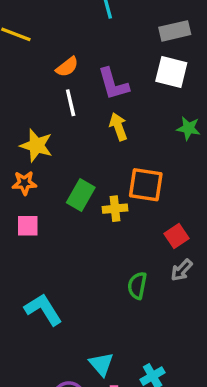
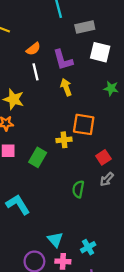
gray rectangle: (175, 31) -> (85, 27), moved
green rectangle: (81, 195) -> (38, 157), moved

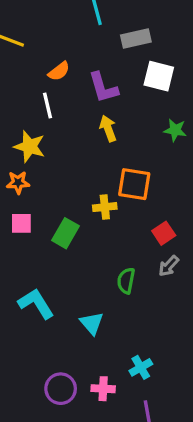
white line: (35, 72) -> (48, 106), moved
cyan triangle: (55, 240) -> (92, 323), moved

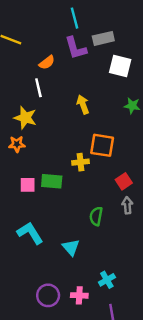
purple L-shape: (103, 88) -> (76, 48), moved
pink square: (21, 223) -> (28, 185), moved
green rectangle: (66, 233) -> (52, 181), turned 65
gray arrow: (169, 266) -> (127, 205), turned 133

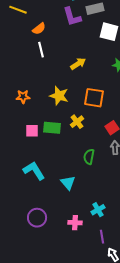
orange semicircle: (47, 62) -> (39, 29), moved
yellow arrow: (83, 104) -> (78, 64), turned 77
yellow star: (25, 118) -> (59, 96), moved
yellow cross: (80, 162) -> (77, 122), moved, turned -32
purple circle: (48, 295) -> (37, 218), moved

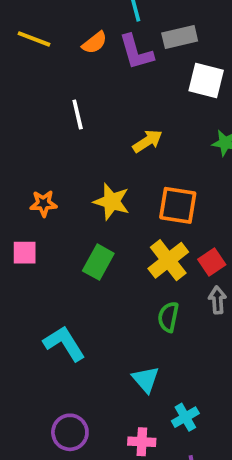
orange semicircle: (39, 29) -> (95, 43), moved
yellow cross: (77, 122) -> (168, 260), moved, size x1.5
green rectangle: (52, 128) -> (98, 262), turned -66
pink square: (32, 131) -> (25, 253), moved
cyan triangle: (68, 183) -> (146, 379), moved

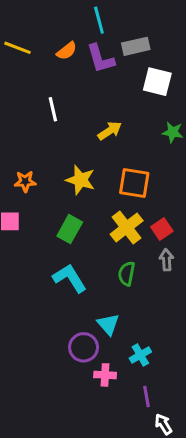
cyan L-shape: (64, 343) -> (70, 278), moved
purple circle: (70, 432) -> (84, 347), moved

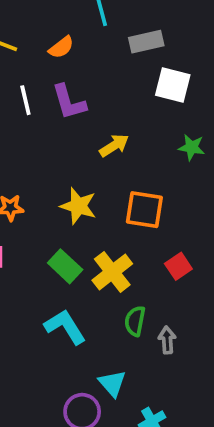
purple L-shape: (100, 59) -> (69, 102), moved
white line: (53, 109) -> (25, 100), moved
yellow cross: (127, 228) -> (112, 272), moved
green rectangle: (70, 229) -> (65, 266), turned -76
gray arrow: (166, 260) -> (167, 340), moved

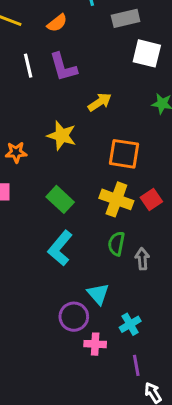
yellow star: (78, 206) -> (62, 136), moved
yellow cross: (112, 272) -> (116, 199), moved, turned -32
cyan L-shape: (65, 327) -> (60, 248), turned -108

